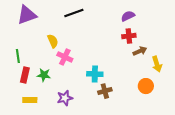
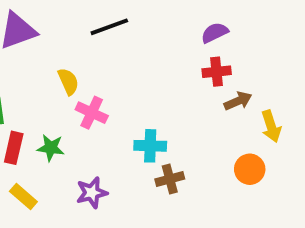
yellow rectangle: (30, 100) -> (23, 197), turned 40

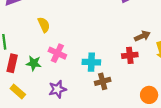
red cross: (217, 72) -> (130, 55), moved
pink cross: (92, 113) -> (57, 53), moved
orange circle: (250, 169) -> (149, 95), moved

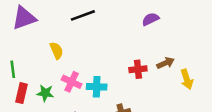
red cross: (130, 55) -> (138, 69), moved
cyan cross: (91, 62) -> (97, 87), moved

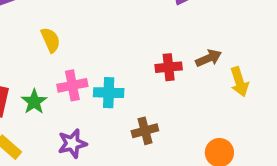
pink cross: (72, 82) -> (72, 85), turned -36
green star: (45, 93) -> (34, 102), turned 30

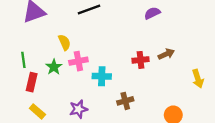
yellow arrow: (239, 82) -> (198, 79), moved
pink cross: (72, 85) -> (78, 61), moved
green star: (34, 102) -> (54, 67), moved

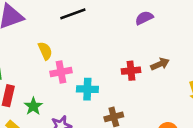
green star: (54, 67) -> (33, 106), moved

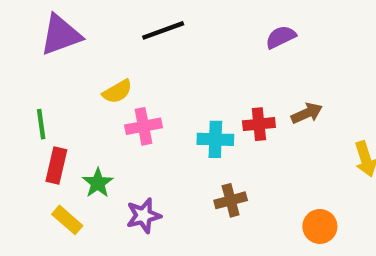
yellow semicircle: (45, 51) -> (117, 91), turned 84
cyan cross: (87, 89) -> (215, 139), moved

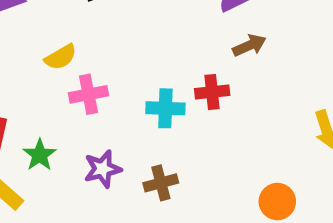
brown arrow: (307, 113) -> (249, 45), moved
brown cross: (231, 200) -> (161, 183), moved
purple star: (143, 216) -> (103, 169), moved

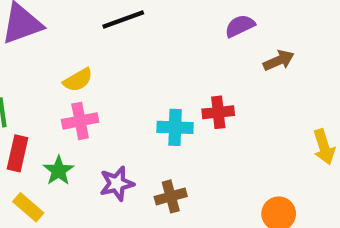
brown arrow: (249, 45) -> (279, 60), moved
pink cross: (89, 94) -> (80, 121), moved

